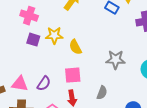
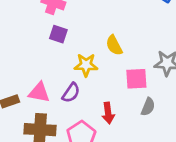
yellow star: (54, 35) -> (86, 65), moved
pink square: (73, 75) -> (136, 79), moved

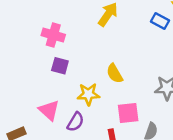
pink square: (136, 79) -> (128, 113), moved
pink triangle: (39, 92) -> (49, 110), moved, turned 35

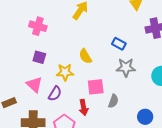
blue rectangle: (160, 21) -> (119, 44), moved
purple square: (60, 66) -> (39, 57), moved

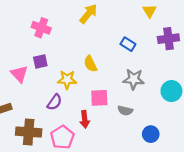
blue rectangle: (119, 44) -> (128, 44), moved
purple square: (39, 57) -> (40, 61), turned -32
pink triangle: (34, 85) -> (19, 74), moved
gray semicircle: (113, 101) -> (125, 111), moved, turned 80

